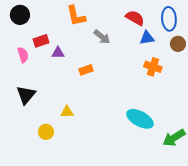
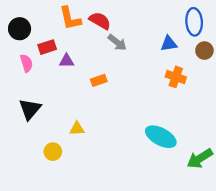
black circle: (20, 15) -> (20, 29), moved
orange L-shape: (76, 16) -> (70, 18), moved
red semicircle: (135, 18) -> (100, 21), moved

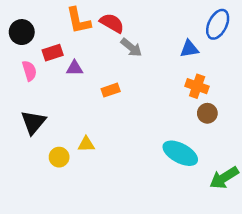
blue ellipse: (194, 22) -> (218, 24), turned 30
brown circle: (204, 51) -> (207, 113), moved
yellow circle: (53, 152) -> (59, 157), moved

